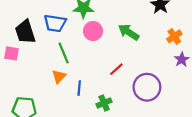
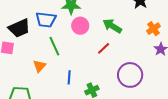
black trapezoid: (25, 32) -> (19, 28), turned -95
red line: (116, 69) -> (104, 48), moved
orange triangle: (59, 76) -> (39, 66), moved

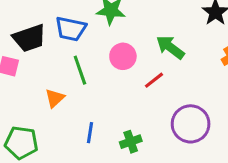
pink circle: (80, 26) -> (123, 56), moved
blue line: (69, 77) -> (90, 133), moved

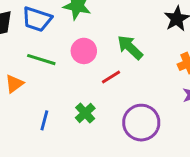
green line: (80, 70) -> (41, 60), turned -60
green cross: (131, 142) -> (85, 113), moved, turned -30

